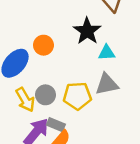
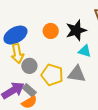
orange circle: (43, 45) -> (51, 31), moved
yellow arrow: (25, 100) -> (17, 54), moved

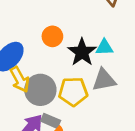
black star: (76, 30) -> (82, 52), moved
gray circle: (29, 66) -> (40, 90), size x1.5

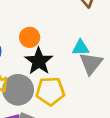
black star: (82, 52) -> (39, 61), moved
gray triangle: (104, 80) -> (91, 63), moved, turned -40

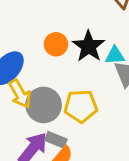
black star: (39, 61) -> (89, 46), moved

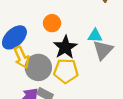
black star: (89, 46) -> (65, 47), moved

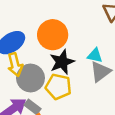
orange circle: (52, 23) -> (53, 35), size x1.6

